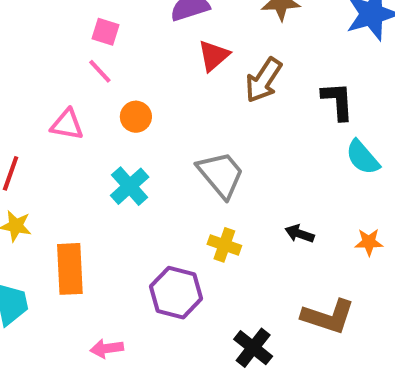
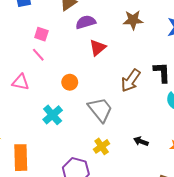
brown arrow: (263, 80) -> (131, 80), moved
orange circle: (136, 117) -> (70, 82), moved
yellow cross: (224, 245) -> (102, 146), turned 35

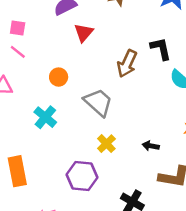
black arrow: (141, 141) -> (151, 146), moved

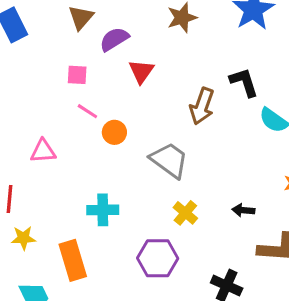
pink square: (18, 28) -> (77, 75), moved
pink line: (18, 52) -> (87, 111), moved
cyan cross: (45, 117) -> (103, 210), moved, turned -35

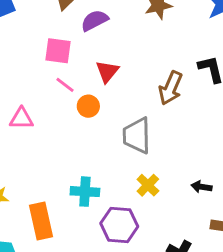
red triangle: (141, 71) -> (107, 71), moved
pink square: (77, 75) -> (58, 51), size x1.4
gray trapezoid: (169, 160) -> (137, 136), turned -132
cyan cross: (103, 210) -> (85, 192), moved

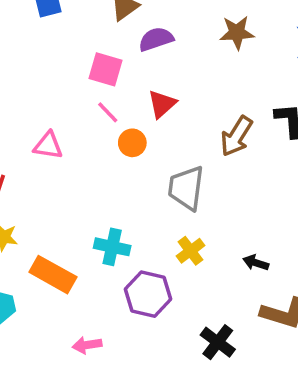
orange rectangle: (41, 221) -> (53, 275), turned -57

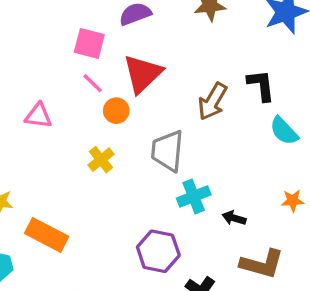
red triangle: (162, 104) -> (143, 74), size x1.5
cyan cross: (112, 247) -> (194, 197), moved, turned -32
yellow cross: (190, 251) -> (101, 160), moved
purple hexagon: (148, 294) -> (158, 251), moved

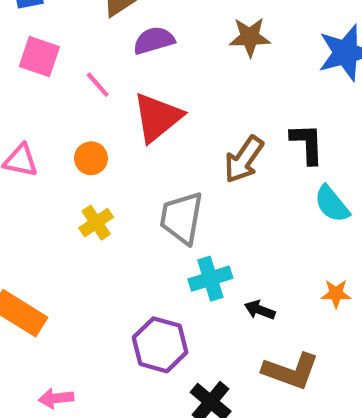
pink square: (89, 43) -> (39, 57), moved
pink line: (93, 83) -> (98, 85), moved
orange circle: (116, 111) -> (91, 158), moved

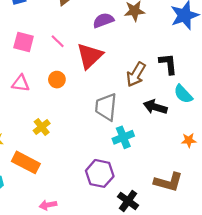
purple semicircle: (154, 40) -> (103, 20), moved
pink square: (39, 57) -> (24, 42), moved
yellow cross: (96, 223) -> (42, 127), moved
black arrow: (260, 310) -> (155, 107), moved, size x1.5

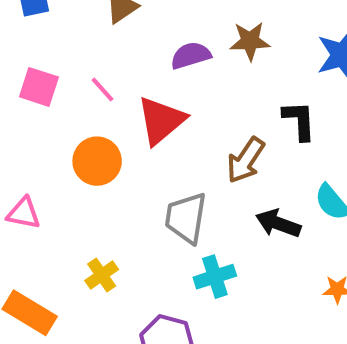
black L-shape: (168, 64) -> (299, 120), moved
orange circle: (57, 80) -> (97, 161), size x1.5
pink triangle: (21, 83) -> (24, 213), moved
yellow cross: (42, 127) -> (102, 275), moved

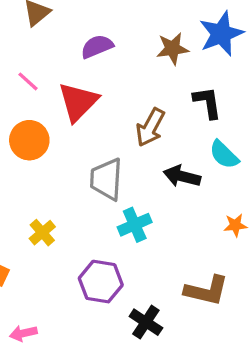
brown star: (250, 41) -> (173, 49), moved
black L-shape: (299, 120) -> (207, 102), moved

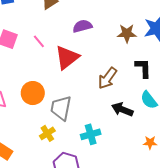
orange circle: (29, 140) -> (33, 93), moved
gray trapezoid: (106, 179) -> (61, 108), moved
yellow cross: (42, 233) -> (47, 133), moved

